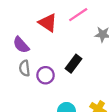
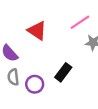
pink line: (78, 15) -> (80, 22), moved

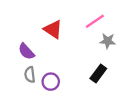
black rectangle: (63, 72) -> (98, 73), moved

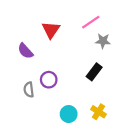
red triangle: (53, 29) -> (51, 30), turned 30
gray semicircle: (30, 75) -> (29, 90), moved

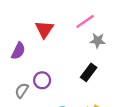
purple semicircle: (25, 51) -> (18, 51), turned -112
gray semicircle: (29, 90) -> (22, 90), turned 40

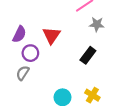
red triangle: (44, 29) -> (51, 35), moved
purple circle: (42, 80) -> (30, 53), moved

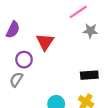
purple semicircle: (19, 34) -> (13, 30), moved
black rectangle: (88, 55) -> (89, 75), moved, turned 49

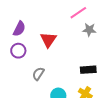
purple circle: (24, 60) -> (18, 51), moved
gray semicircle: (16, 79) -> (38, 74), moved

